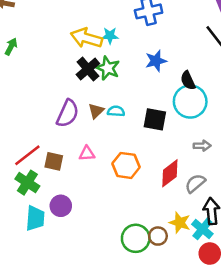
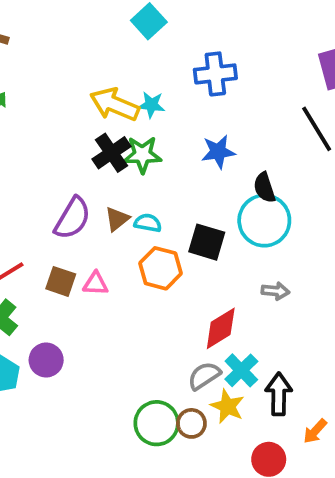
green star: (108, 68) -> (142, 155), turned -30
brown square: (54, 161) -> (61, 281), moved
orange hexagon: (126, 165) -> (160, 268), moved
gray semicircle: (195, 183) -> (204, 376), moved
cyan cross: (202, 229) -> (241, 370), moved

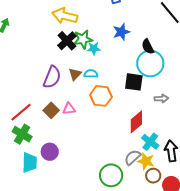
cyan star: (151, 105) -> (94, 48), moved
black square: (207, 242) -> (134, 82), moved
brown square: (61, 281) -> (51, 110), turned 35
gray semicircle: (204, 376) -> (133, 157), moved
brown circle: (191, 423) -> (153, 176), moved

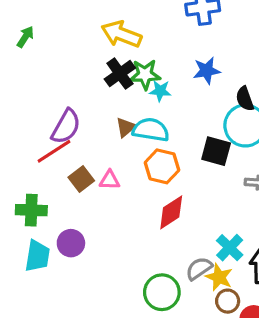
cyan semicircle: (91, 74) -> (151, 130), size x1.6
purple semicircle: (52, 77) -> (66, 127), moved
red line: (21, 112) -> (54, 151), moved
red diamond: (136, 122) -> (171, 212), moved
green cross: (22, 134) -> (31, 210), turned -36

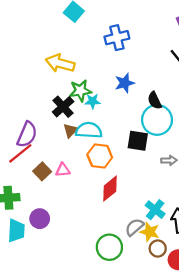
black cross: (120, 74) -> (63, 107), moved

